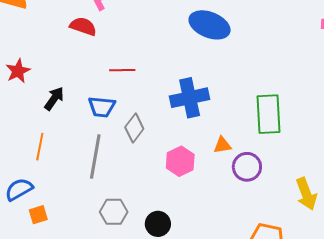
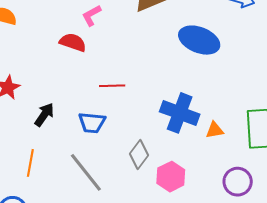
blue cross: (190, 98) -> (180, 113), turned 33
gray diamond: (134, 128) -> (139, 155), moved
orange triangle: (222, 145) -> (215, 130), moved
gray line: (95, 156) -> (86, 172), turned -48

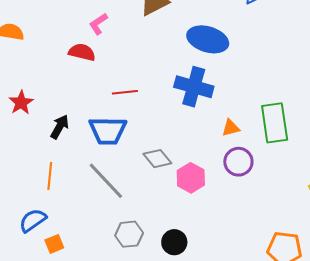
blue cross: (180, 113) -> (194, 87), moved
blue trapezoid: (92, 123) -> (108, 131), size x1.4
gray diamond: (139, 155) -> (157, 159), turned -72
purple circle: (238, 182) -> (238, 162), moved

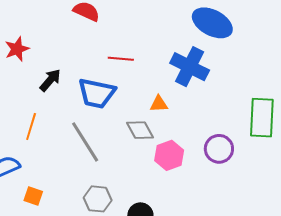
orange triangle: (231, 128) -> (159, 104), moved
orange square: (54, 244) -> (33, 196), moved, turned 30

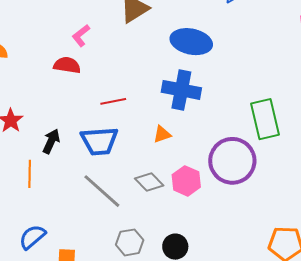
orange line: (31, 127) -> (30, 174), moved
gray diamond: (140, 130) -> (149, 182), moved
purple circle: (219, 149) -> (232, 161), size x1.6

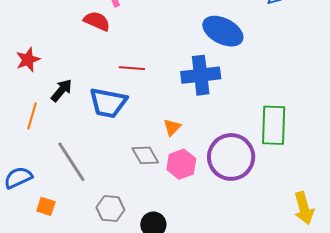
blue cross: (181, 90) -> (201, 75), turned -33
orange triangle: (162, 134) -> (172, 127), moved, turned -42
gray line: (102, 191) -> (71, 162), moved

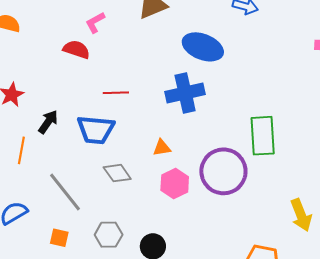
orange triangle: (172, 127) -> (162, 148), turned 42
gray diamond: (145, 155) -> (117, 173), moved
orange square: (46, 206) -> (59, 238), moved

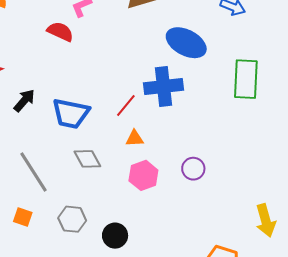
red line: (116, 93) -> (126, 106), moved, turned -55
green rectangle: (263, 136) -> (246, 79), moved
purple circle: (223, 171) -> (193, 169), size x0.5

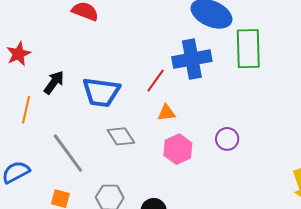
green rectangle: (246, 79) -> (248, 49), moved

